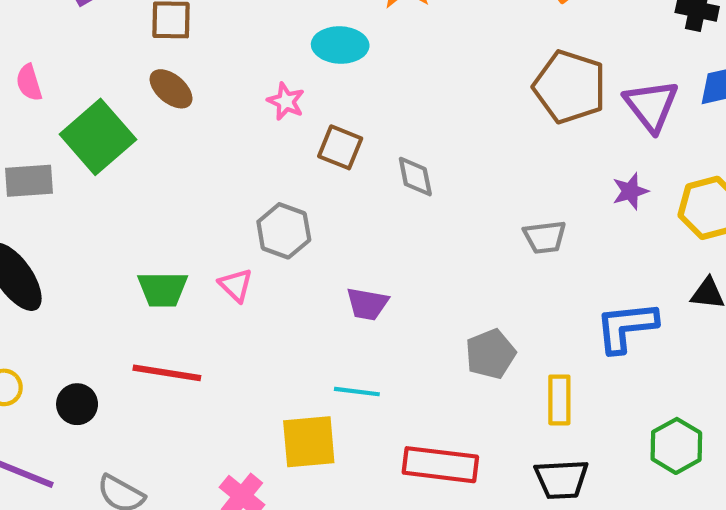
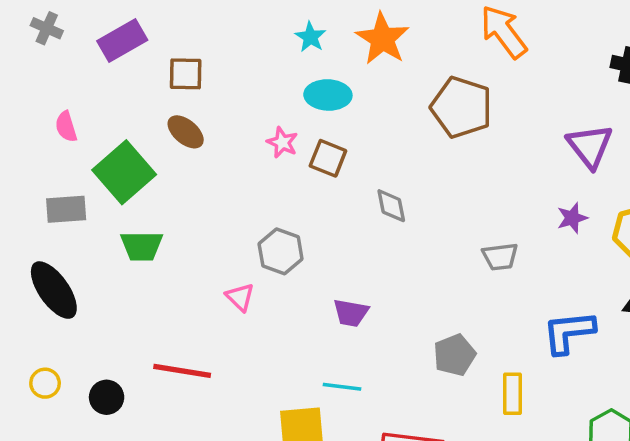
brown pentagon: (570, 87) -> (462, 107), moved
brown square: (340, 147) -> (328, 158), moved
green trapezoid: (163, 289) -> (142, 246), moved

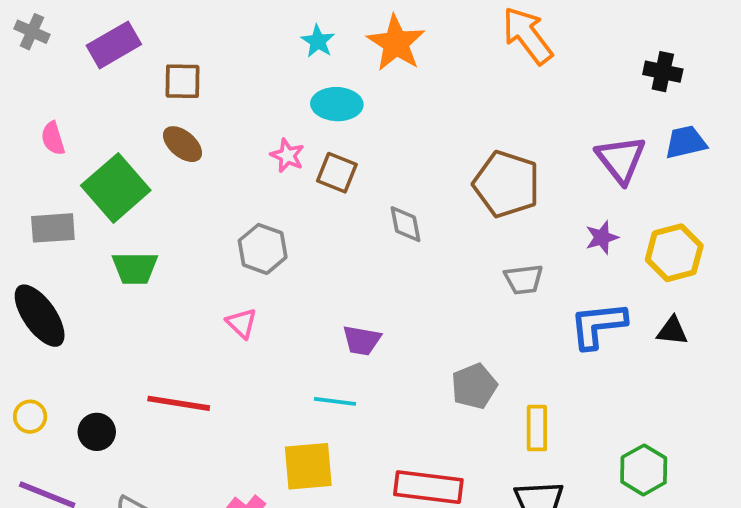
brown pentagon: (462, 107) -> (506, 184), moved
gray hexagon: (281, 251) -> (263, 249), moved
blue L-shape: (569, 332) -> (598, 325), moved
cyan line: (342, 387) -> (335, 401), moved

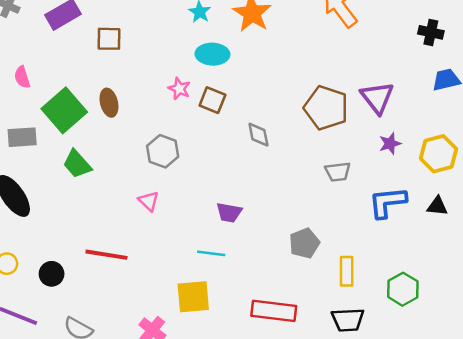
brown ellipse: (183, 144) -> (109, 103), moved, turned 36
purple triangle: (621, 159) -> (377, 98), moved
green trapezoid: (135, 268) -> (77, 164), turned 48
green hexagon: (644, 470) -> (403, 289), moved

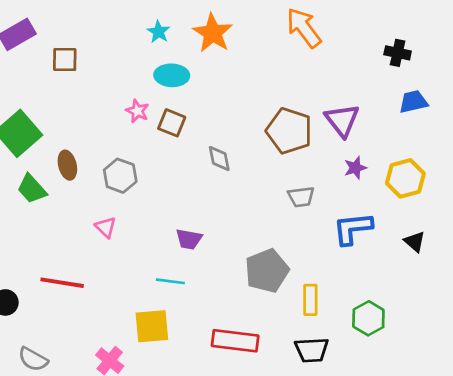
brown ellipse: (109, 103) -> (67, 165), moved
black triangle: (437, 206) -> (415, 242), moved, turned 35
gray pentagon: (304, 243) -> (267, 271), size x1.4

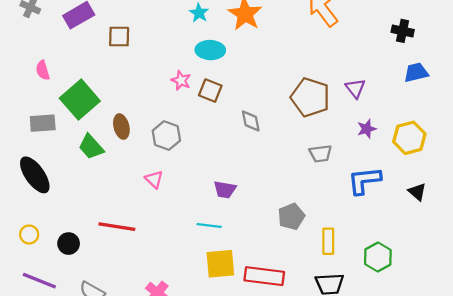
purple triangle: (342, 120) -> (355, 88), size x0.7
gray pentagon: (267, 271) -> (291, 217), size x0.7
yellow square: (152, 326) -> (220, 264), moved

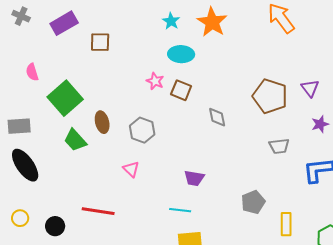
gray rectangle: (43, 123) -> (19, 126), moved

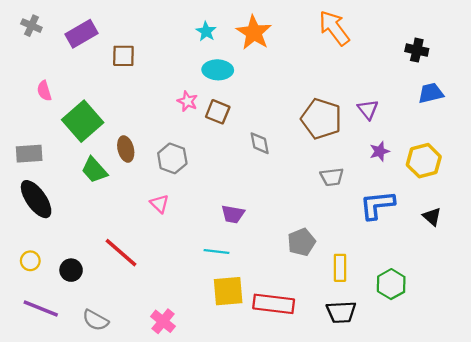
red line: (98, 211) -> (121, 253), turned 32

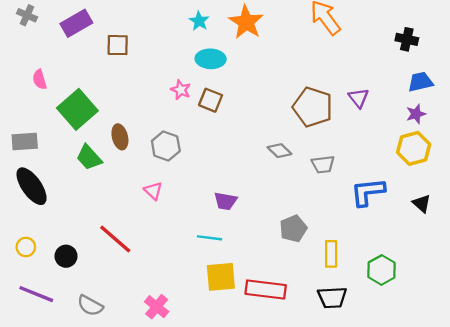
gray diamond: (260, 143) -> (279, 151), moved, turned -35
purple star: (380, 151) -> (416, 114), moved

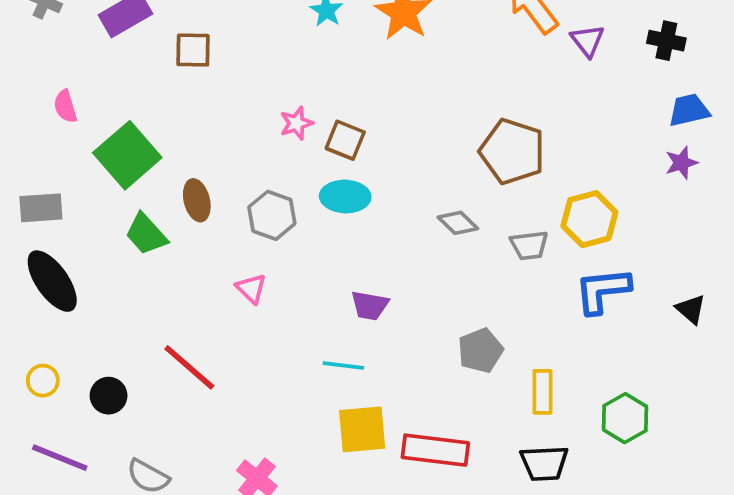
cyan ellipse: (211, 59) -> (345, 197), moved
pink star: (181, 90) -> (296, 123), turned 30
purple triangle: (359, 98) -> (587, 41), moved
yellow hexagon: (414, 148) -> (589, 219), moved

